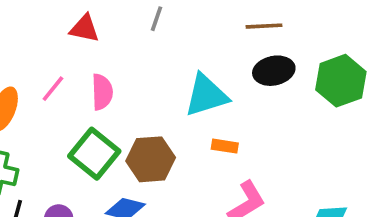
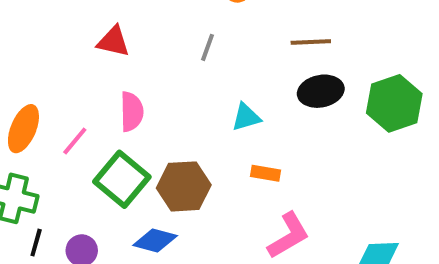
gray line: (157, 19) -> (208, 47), moved
pink line: (53, 89) -> (75, 141), moved
cyan triangle: (206, 95) -> (246, 117), size x0.6

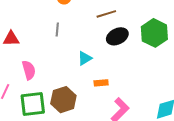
green square: (122, 179) -> (33, 104), turned -32

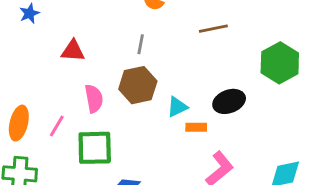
black ellipse: (117, 36) -> (229, 101), moved
cyan triangle: (85, 58) -> (177, 107), moved
brown hexagon: (63, 100) -> (138, 85), moved

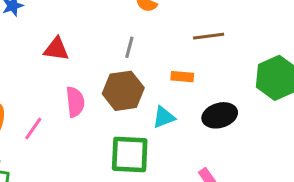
orange rectangle: (196, 127) -> (182, 77), moved
green square: (95, 148) -> (130, 155), moved

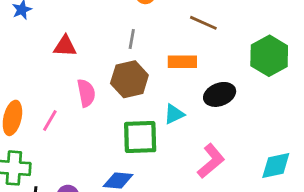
brown line: (209, 36) -> (203, 23), turned 36
orange rectangle: (182, 77) -> (182, 62), size x1.4
cyan triangle: (164, 117) -> (174, 114), moved

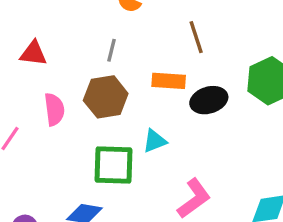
brown line: (203, 23) -> (196, 37), turned 44
black ellipse: (220, 94) -> (209, 100), moved

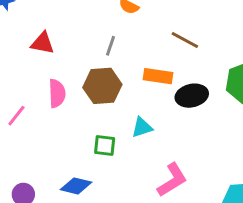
brown line: (196, 37) -> (185, 40), turned -48
green square: (114, 165) -> (105, 146), size x0.6

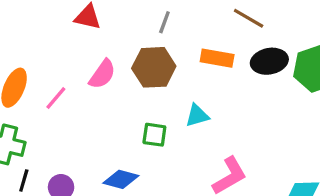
pink semicircle: (57, 93) -> (102, 74), turned 36
black ellipse: (192, 96) -> (269, 61), moved

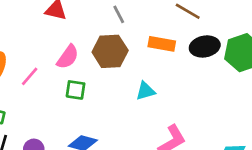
gray line: (164, 22) -> (119, 14), turned -48
green square: (154, 135) -> (76, 90), moved

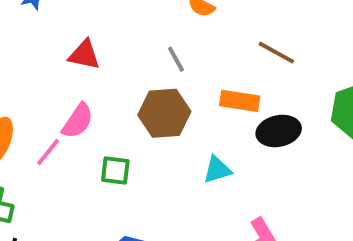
black ellipse: (205, 46) -> (279, 131), moved
pink semicircle: (68, 57) -> (78, 121), moved

